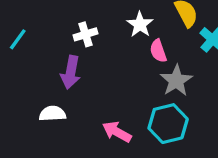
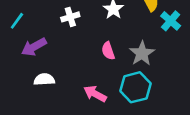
pink semicircle: (158, 51) -> (108, 51), moved
purple arrow: (71, 72) -> (34, 47), moved, turned 50

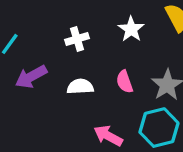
white semicircle: (44, 79) -> (80, 87), moved

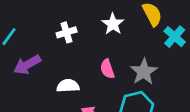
white semicircle: (80, 87) -> (68, 86), moved

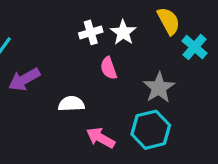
white cross: (67, 32) -> (91, 32), moved
pink semicircle: (107, 69) -> (109, 68), moved

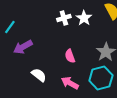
pink semicircle: (109, 68) -> (70, 56), moved
white semicircle: (71, 104) -> (39, 75), moved, turned 42

